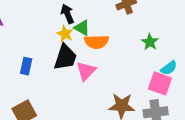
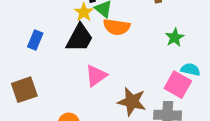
cyan semicircle: (169, 68) -> (190, 69), turned -140
pink triangle: (86, 71) -> (96, 76), moved

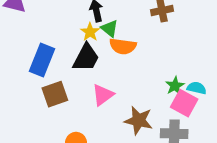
green star: (175, 37) -> (175, 86), moved
blue rectangle: (35, 40) -> (42, 60), size x1.6
brown square: (24, 90) -> (55, 94), moved

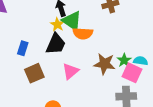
green triangle: (110, 28) -> (72, 21), size x1.5
blue rectangle: (42, 60) -> (23, 48), size x0.6
brown star: (139, 120) -> (105, 64), moved

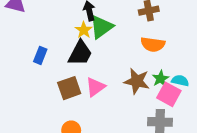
green triangle: (72, 21) -> (101, 27), turned 45
orange semicircle: (83, 33) -> (153, 44), moved
brown square: (34, 73) -> (69, 88), moved

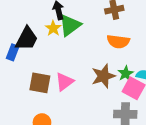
black trapezoid: (80, 53) -> (27, 39), moved
brown star: (137, 81) -> (103, 76), turned -30
brown square: (69, 88) -> (40, 83), turned 30

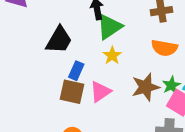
yellow star: (53, 28) -> (112, 55), moved
blue rectangle: (13, 52) -> (76, 71), moved

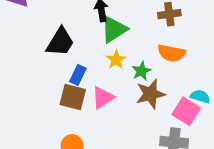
green star: (171, 85) -> (141, 71), moved

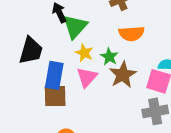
blue rectangle: (78, 75) -> (54, 75), size x1.5
pink triangle: (103, 98) -> (87, 77), moved

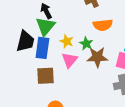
green triangle: (75, 27) -> (45, 26), moved
blue rectangle: (54, 75) -> (42, 48), moved
brown star: (123, 75) -> (97, 57), turned 30

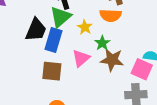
orange semicircle: (103, 25) -> (110, 15), moved
yellow star: (67, 41) -> (85, 27), moved

